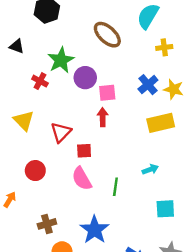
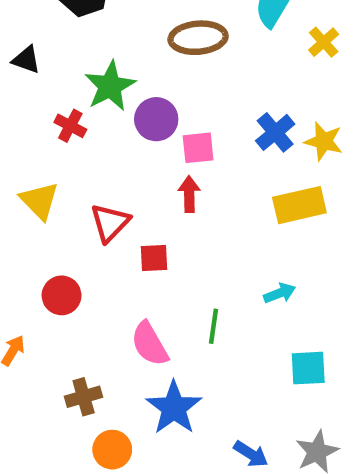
brown ellipse: (107, 35) -> (198, 38), turned -48
yellow cross: (164, 47) -> (324, 42), moved, turned -35
pink semicircle: (82, 179) -> (150, 344), moved

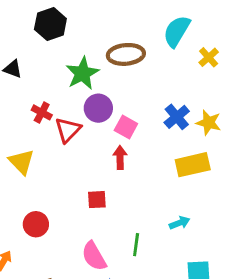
green star: (110, 86) -> (82, 73), moved
pink square: (198, 148) -> (126, 127), turned 35
red triangle: (110, 223) -> (68, 130), moved

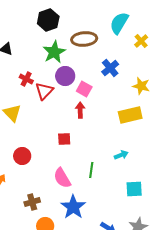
black hexagon: (50, 24) -> (48, 20), moved
blue cross: (177, 117) -> (110, 68), moved

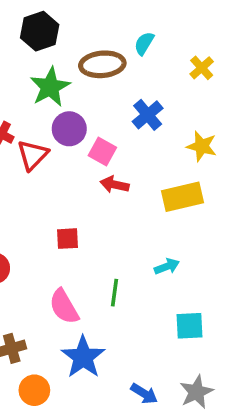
cyan semicircle: (119, 23) -> (144, 43), moved, size x0.6
red arrow: (80, 110) -> (115, 185), moved, turned -77

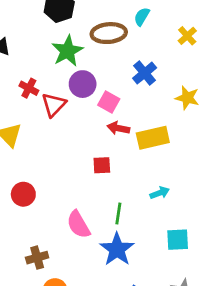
yellow rectangle: (182, 197) -> (153, 138), moved
red square: (67, 239) -> (102, 165), moved
blue star: (83, 357) -> (117, 249), moved

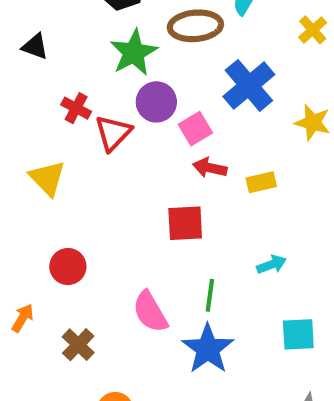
blue cross: (145, 73) -> (249, 85), size x1.4
pink square: (109, 102) -> (195, 129), turned 30
yellow rectangle: (153, 138) -> (261, 182), size x0.6
red square: (102, 165) -> (185, 223), size x1.4
brown cross: (37, 258) -> (78, 345), moved, turned -30

